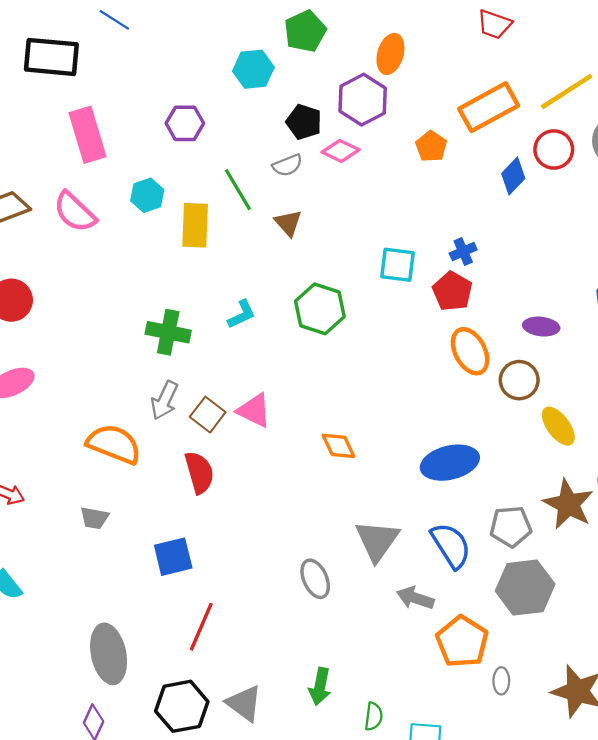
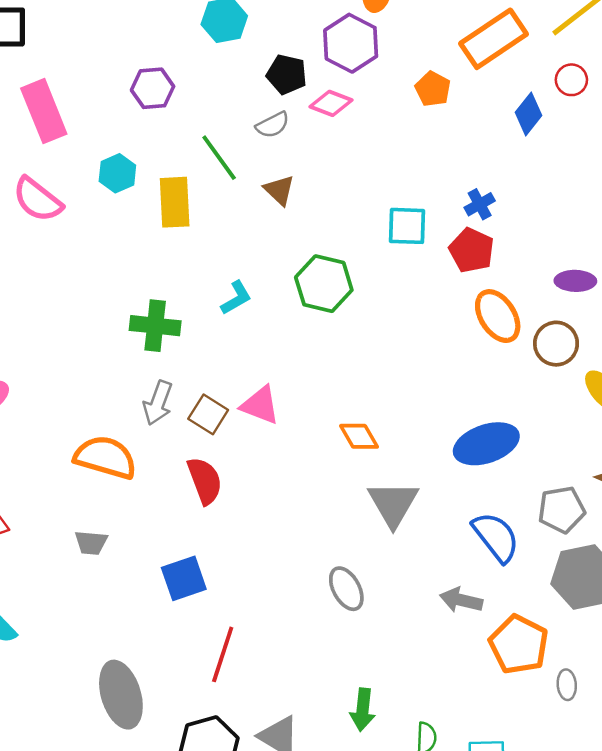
red circle: (554, 149) -> (571, 80), size x0.7
gray triangle: (377, 541) -> (393, 504), moved

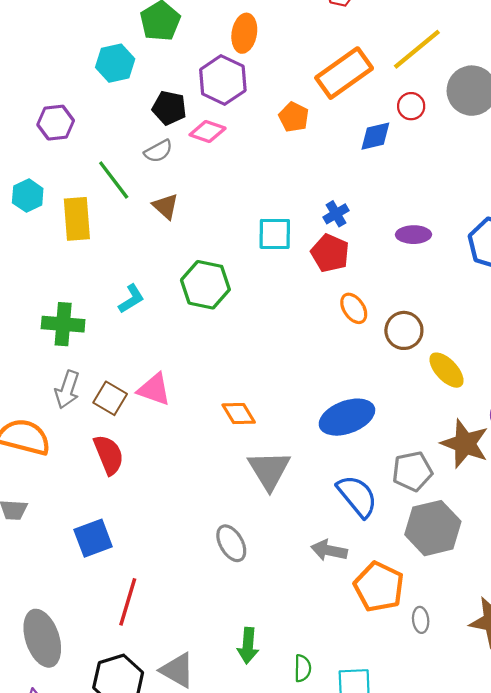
blue diamond: (528, 114) -> (375, 136), turned 40
purple ellipse: (575, 281) -> (413, 235), moved
orange ellipse: (498, 316) -> (354, 308), size x0.7

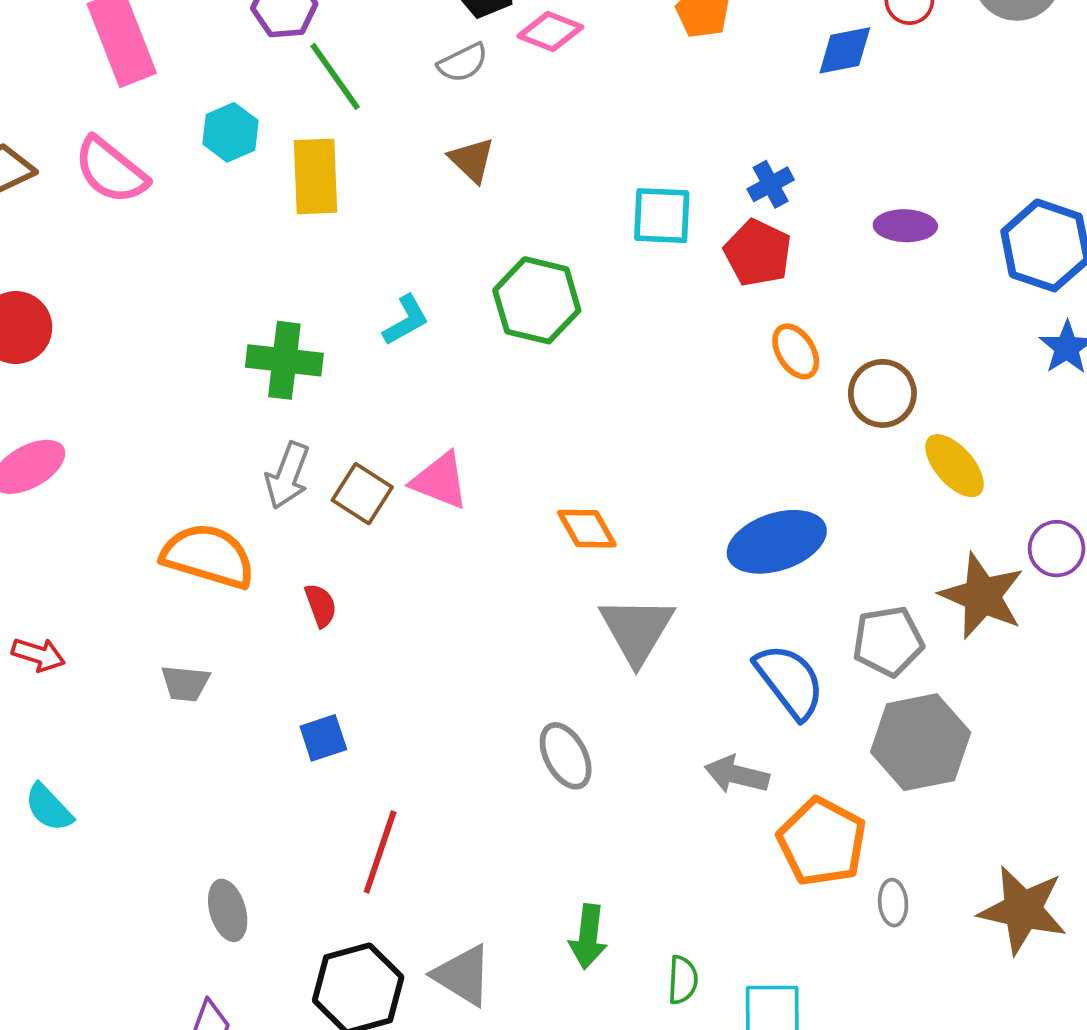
green line: (114, 180) -> (335, 76), moved
red semicircle: (109, 455) -> (321, 605), moved, size x0.6
blue square: (93, 538) -> (323, 738), size x0.7
gray ellipse: (42, 638) -> (228, 910), size x0.6

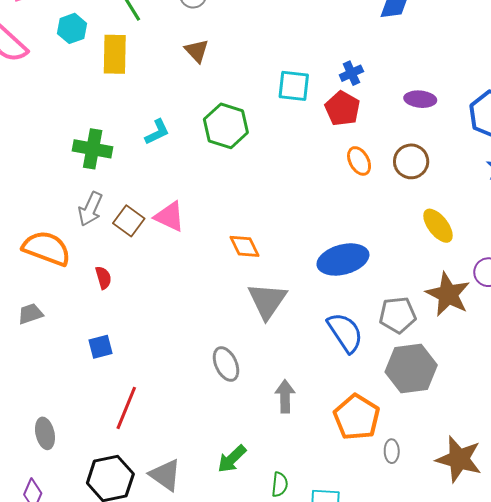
brown circle: (882, 393) -> (411, 161), moved
gray trapezoid: (185, 683) -> (30, 314), turned 152
gray arrow: (737, 775) -> (285, 396), moved, turned 72
green arrow: (588, 937) -> (232, 459), turned 36

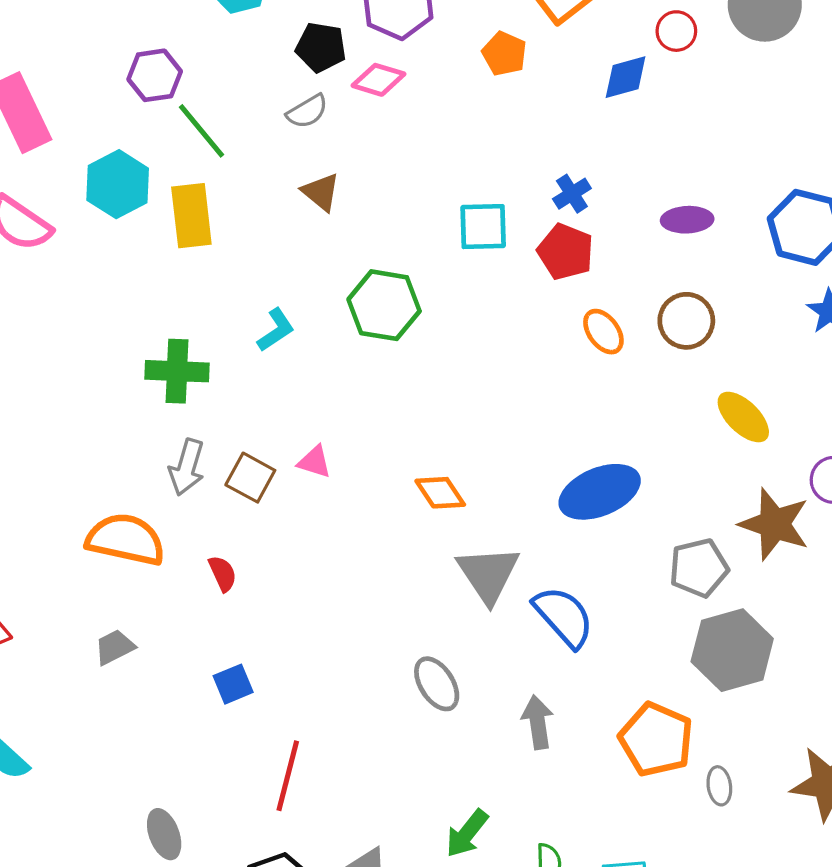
cyan hexagon: (72, 28) -> (118, 184), size x1.4
pink triangle: (170, 217) -> (314, 462), size x0.7
blue semicircle: (345, 332) -> (564, 617), moved

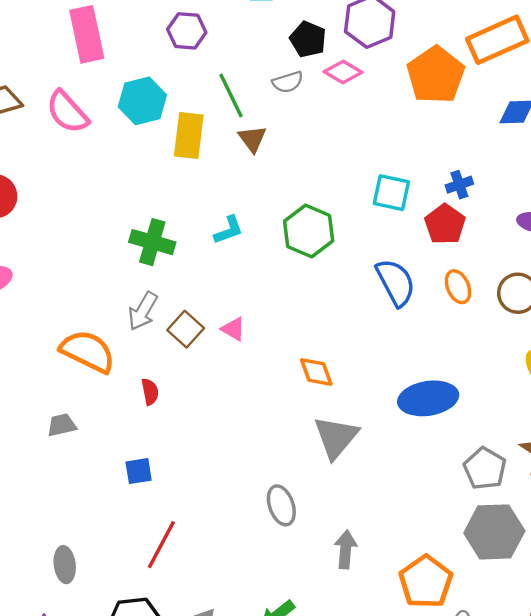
orange pentagon: (504, 54) -> (436, 75), size x1.8
green line: (201, 131) -> (231, 95), moved
brown triangle: (321, 192) -> (252, 139), moved
gray pentagon: (699, 568) -> (485, 469), turned 30
blue semicircle: (564, 617) -> (396, 282), moved

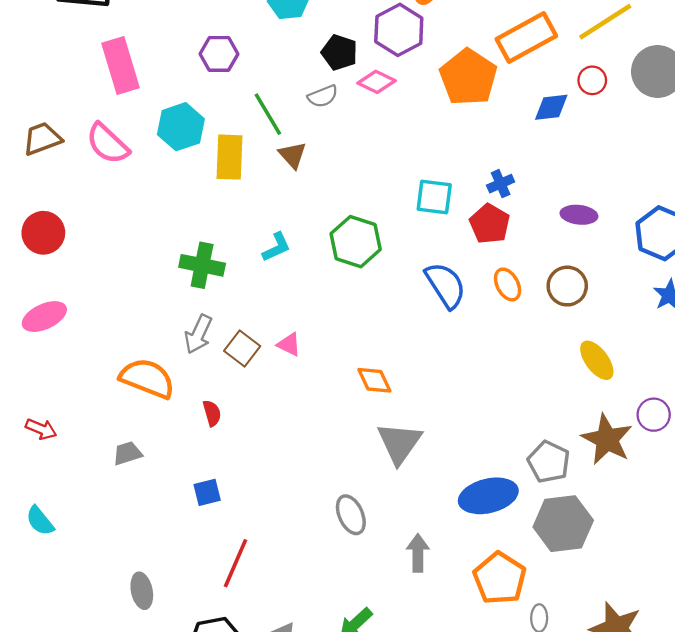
blue ellipse: (428, 398) -> (488, 496), moved

